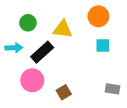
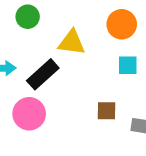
green circle: (28, 23) -> (28, 17), moved
brown square: (64, 92) -> (107, 111), moved, turned 32

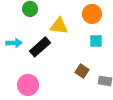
brown square: (107, 111) -> (82, 71), turned 32
pink circle: (29, 114) -> (28, 85), moved

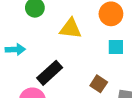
black rectangle: (40, 47) -> (50, 73), moved

